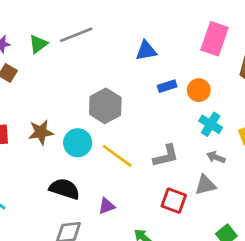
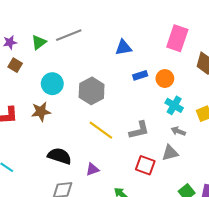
cyan circle: (78, 143) -> (52, 84), moved

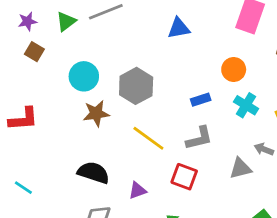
blue rectangle: (140, 75) -> (201, 100), moved
brown star: (41, 112) -> (96, 113), moved
gray arrow: (178, 131) -> (264, 149), moved
red square: (145, 165) -> (184, 177), moved

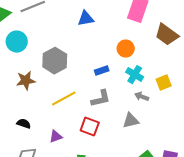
cyan circle: (84, 76) -> (17, 42), moved
yellow line: (148, 138) -> (64, 99), turned -65
gray arrow: (264, 149) -> (142, 97), moved
black semicircle: (93, 173) -> (24, 124), size x0.6

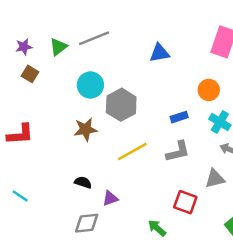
cyan circle: (17, 42) -> (90, 85), moved
red square: (90, 127) -> (185, 202), moved
purple triangle: (56, 137) -> (110, 198), moved

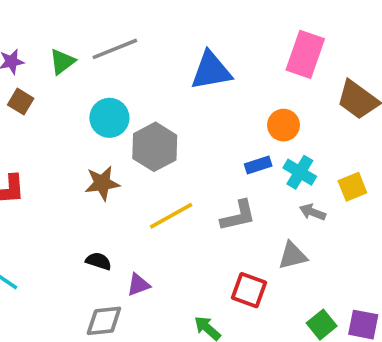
blue triangle: (159, 53) -> (211, 71), size x1.4
blue rectangle: (179, 117) -> (258, 165), moved

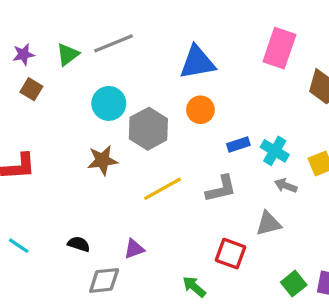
orange circle: (283, 125) -> (200, 110), moved
black semicircle: (99, 261) -> (79, 244), moved

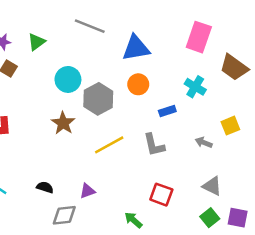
gray line: (114, 43) -> (90, 26), moved, turned 44
cyan cross: (275, 151) -> (195, 87), moved
brown star: (102, 160) -> (63, 123), turned -30
gray L-shape: (221, 189) -> (154, 145), turned 90
gray triangle: (268, 224) -> (212, 186), moved, turned 40

